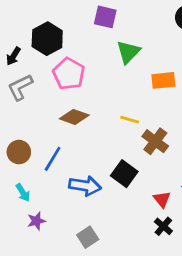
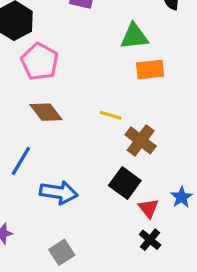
green triangle: (128, 52) -> (134, 36), moved, turned 40
brown diamond: (74, 117) -> (46, 112), turned 32
black square: (124, 174) -> (125, 183), moved

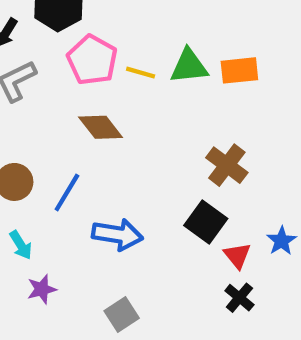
green triangle: (134, 36) -> (189, 66), moved
yellow line: (111, 115) -> (141, 73), moved

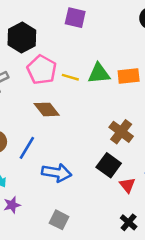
black cross: (239, 298) -> (129, 222), moved
gray square: (122, 314) -> (59, 220), turned -30

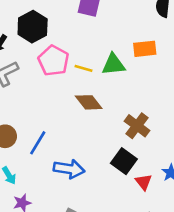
orange rectangle: (129, 76) -> (145, 49), moved
brown diamond: (47, 109) -> (89, 102), moved

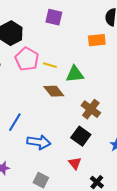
orange rectangle: (145, 49) -> (97, 40), moved
green triangle: (113, 64) -> (75, 74), moved
red triangle: (144, 182) -> (75, 163), moved

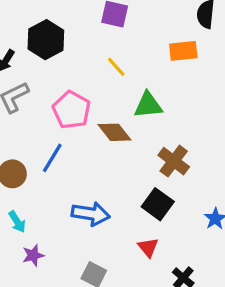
pink pentagon: (27, 59) -> (71, 110), moved
yellow line: (50, 65) -> (116, 67), moved, turned 32
blue line: (15, 122) -> (52, 158), moved

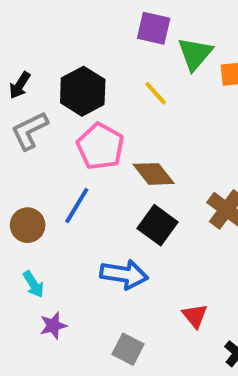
black hexagon: (46, 40) -> (83, 91), moved
green triangle: (148, 105) -> (195, 54), moved, turned -44
black square: (158, 204) -> (158, 225), moved

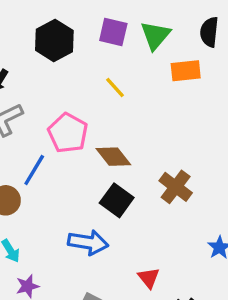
green triangle: (195, 54) -> (155, 35), moved
black hexagon: (83, 91) -> (54, 40), moved
blue line: (77, 205) -> (34, 170), moved

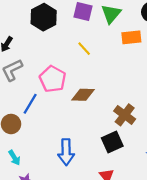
brown diamond: (113, 157) -> (83, 95), turned -50
black square: (117, 200) -> (112, 142), moved, turned 30
blue arrow: (88, 242) -> (66, 152), turned 80

